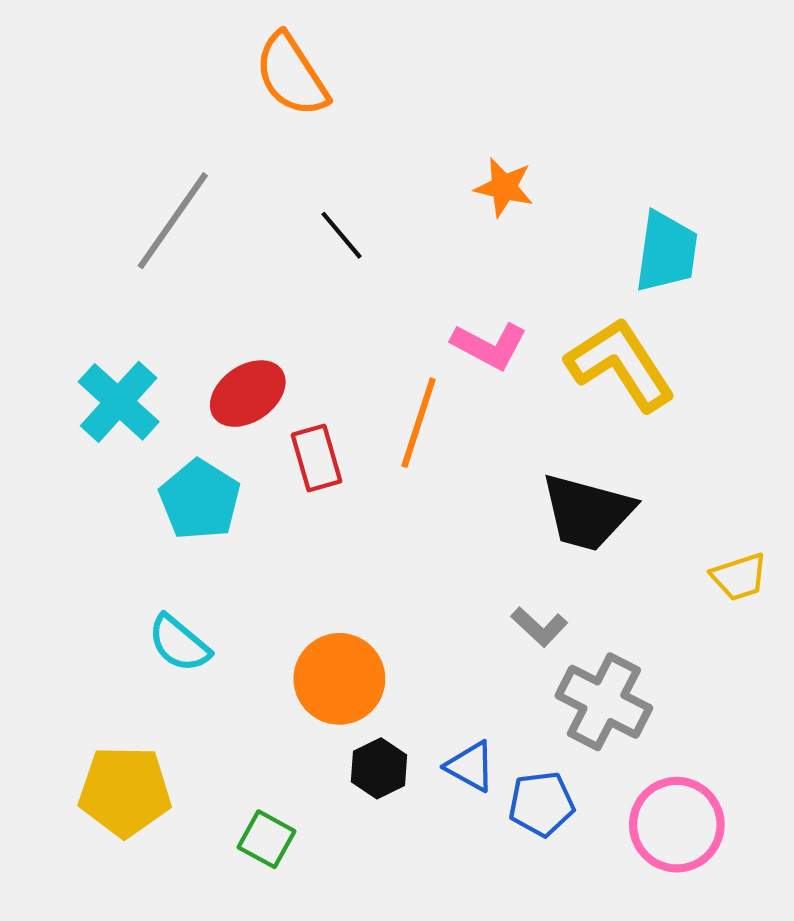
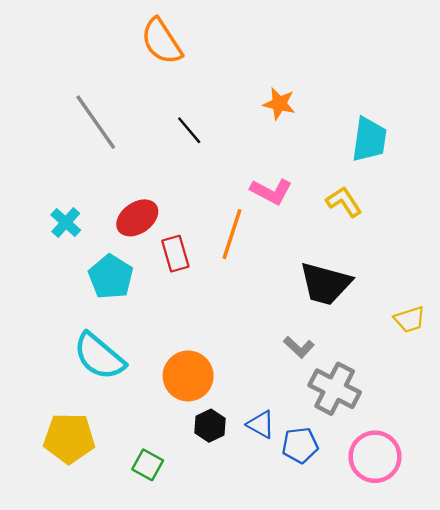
gray line: (173, 221) -> (96, 122), turned -70
yellow L-shape: (621, 364) -> (344, 202), size x0.6
cyan cross: (119, 402) -> (66, 223), size x0.7
cyan semicircle: (179, 643) -> (99, 356), size x1.5

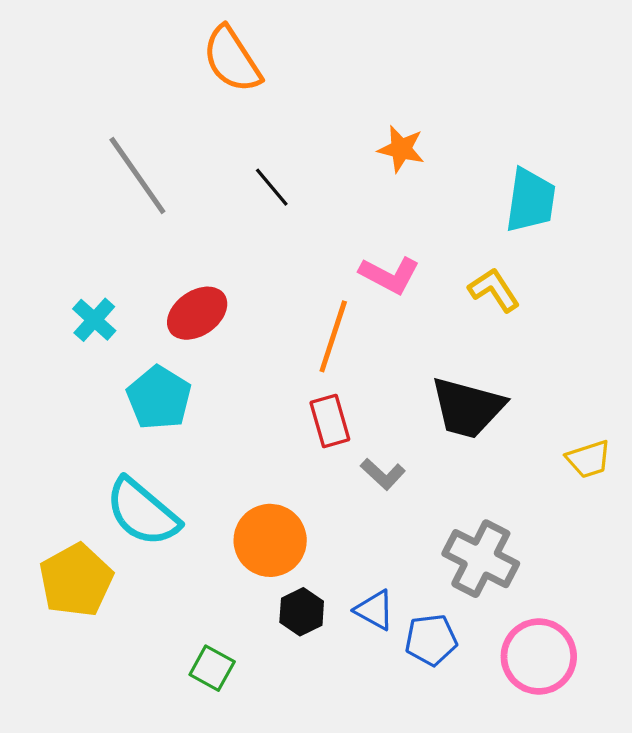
red rectangle: (175, 254) -> (330, 421), moved
gray L-shape: (299, 347) -> (383, 474), moved
yellow pentagon: (69, 438) -> (76, 580), moved, turned -30

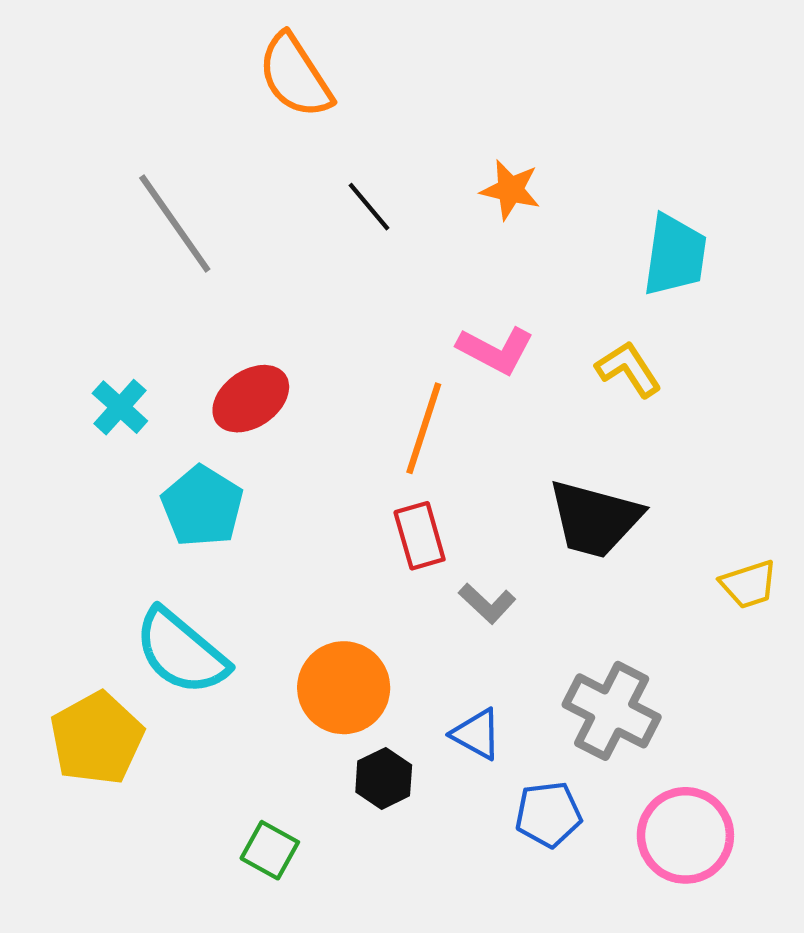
black line: (272, 187) -> (369, 207), moved
blue triangle: (375, 610) -> (477, 734), moved

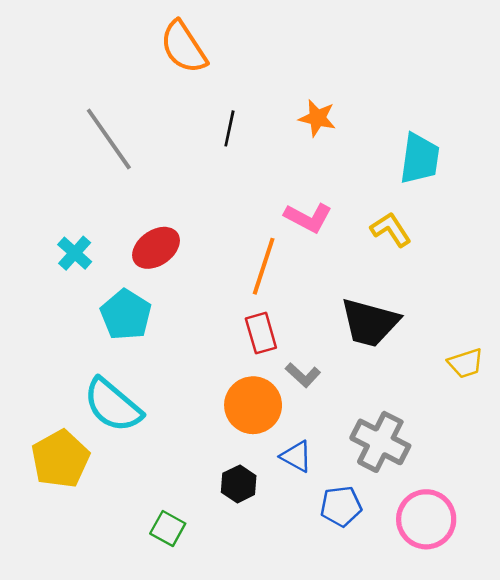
black line: (369, 207) -> (229, 128), turned 52
orange circle: (344, 688) -> (253, 405), moved

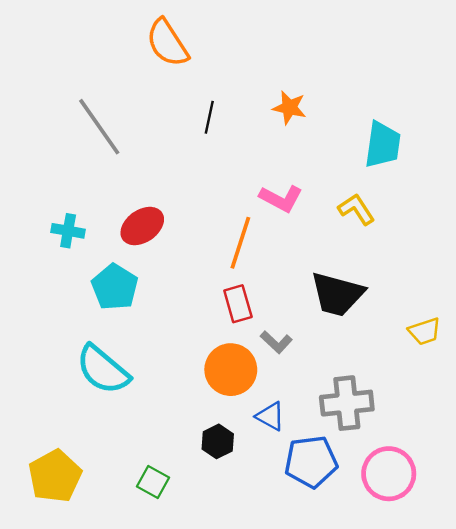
cyan cross: (75, 253) -> (68, 231), turned -32
gray cross: (380, 442) -> (347, 403), turned -33
yellow pentagon: (60, 459) -> (55, 476), moved
blue pentagon: (341, 506) -> (311, 462), size x1.4

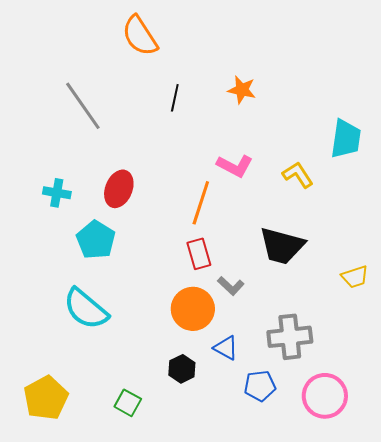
cyan trapezoid: (383, 145) -> (346, 139), moved
red ellipse: (142, 226) -> (119, 189), turned -33
blue pentagon: (311, 462) -> (260, 386), size x0.7

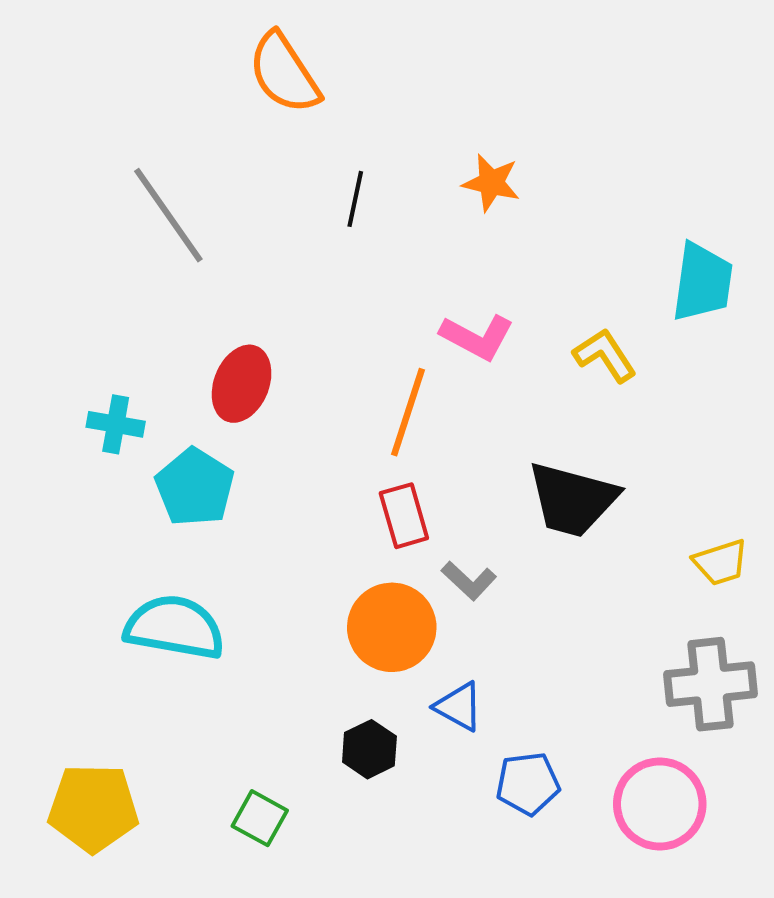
cyan cross: (57, 193) -> (116, 424), moved
cyan semicircle: (86, 309) -> (175, 627), turned 150
gray cross: (290, 337) -> (710, 684), moved
yellow pentagon: (46, 398) -> (93, 808), turned 30

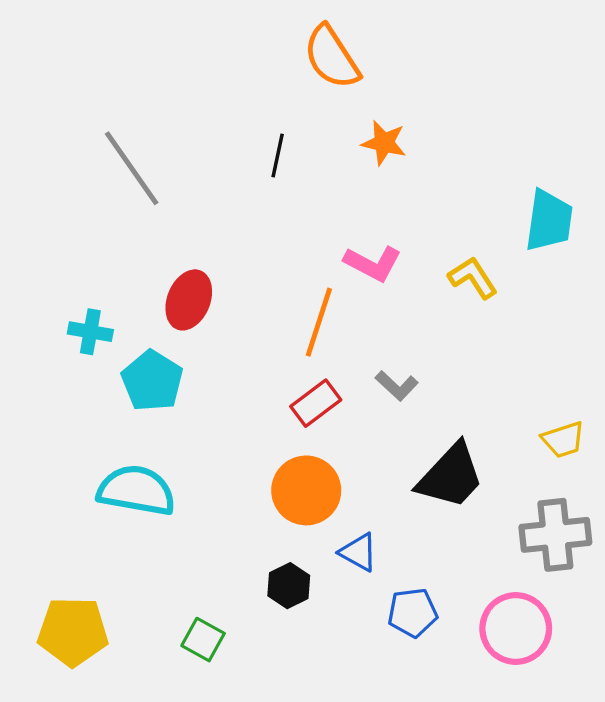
orange semicircle: (284, 73) -> (332, 57), moved
black trapezoid: (572, 499) -> (451, 476), moved, turned -62
red rectangle: (404, 516) -> (316, 403), turned 69
gray L-shape: (469, 581) -> (397, 386), moved

